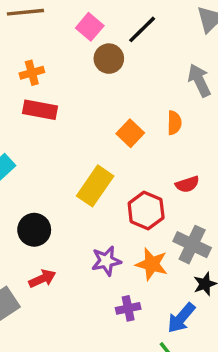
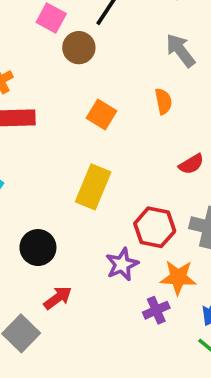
orange square: (130, 133) -> (101, 114), moved
red hexagon: (146, 211) -> (155, 227), moved
orange star: (152, 264) -> (178, 277), moved

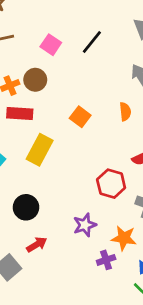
brown circle: (79, 48) -> (35, 80), moved
yellow rectangle: (93, 187) -> (40, 150), moved
red hexagon: (155, 227) -> (111, 184), moved

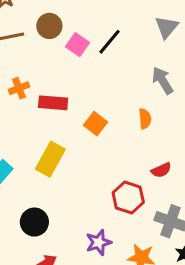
pink square: (51, 45) -> (77, 45), moved
brown circle: (35, 80) -> (49, 26), moved
red rectangle: (20, 114) -> (53, 103), moved

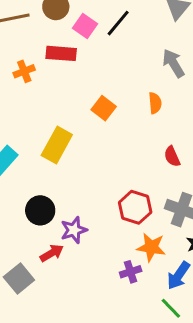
red rectangle: (53, 103) -> (61, 53), moved
red semicircle: (161, 170) -> (172, 156), turned 90
red hexagon: (128, 198) -> (135, 207), moved
purple star: (99, 242) -> (74, 230), moved

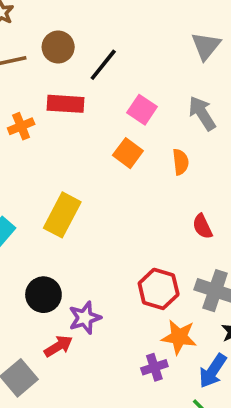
black line: (118, 23) -> (103, 65), moved
pink square: (85, 26) -> (142, 110), moved
orange square: (104, 108) -> (128, 153), moved

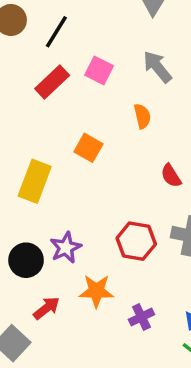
red rectangle: (66, 104) -> (52, 82), moved, turned -40
orange square: (128, 153) -> (88, 148), moved
purple star: (85, 318) -> (66, 248), moved
orange star: (179, 337) -> (96, 291), moved

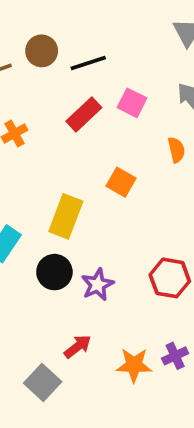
black line: (56, 32) -> (88, 63), turned 40
black circle: (26, 260) -> (54, 272), moved
orange star: (96, 291) -> (134, 365), moved

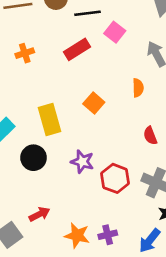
pink square: (132, 103) -> (115, 32), moved
yellow rectangle: (66, 216) -> (50, 120), turned -48
purple star: (98, 285) -> (82, 162), moved, turned 30

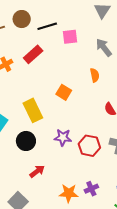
pink square: (115, 32) -> (70, 37), turned -35
red rectangle: (77, 49) -> (33, 54), moved
red arrow: (39, 214) -> (37, 171), moved

